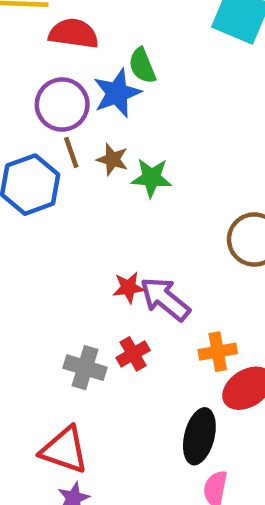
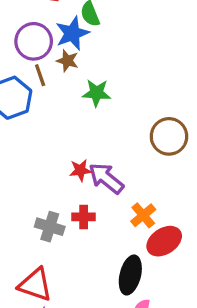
brown star: (112, 159) -> (67, 61), moved
orange cross: (218, 352) -> (143, 215), turned -30
red cross: (133, 354) -> (84, 217), turned 30

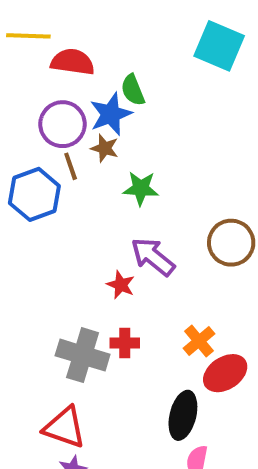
red star: (80, 170) -> (121, 285), turned 30
purple arrow: (106, 178) -> (153, 257), moved
gray cross: (50, 227) -> (83, 355), size x1.4

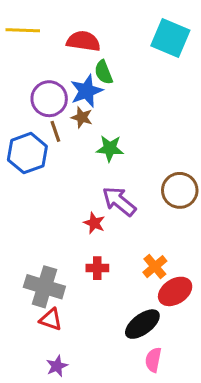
red semicircle: (73, 62) -> (83, 41), moved
gray cross: (83, 355) -> (44, 287), moved
black ellipse: (183, 415) -> (142, 324), turned 39
red triangle: (65, 427) -> (51, 319), moved, size x0.7

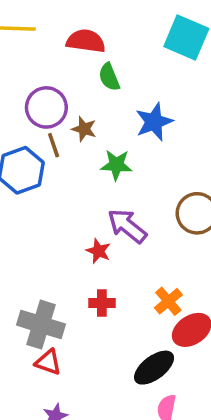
blue star: (86, 91) -> (154, 122), moved

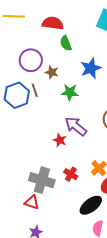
brown line: (54, 145) -> (35, 90), moved
red cross: (102, 303) -> (71, 174), moved, turned 32
gray cross: (41, 325) -> (42, 180), moved

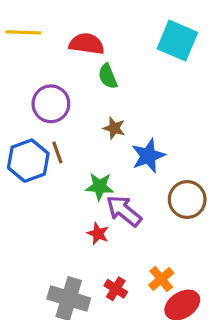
blue star: (91, 68) -> (148, 156), moved
brown star: (52, 72) -> (114, 128), moved
green star: (70, 92) -> (100, 187), moved

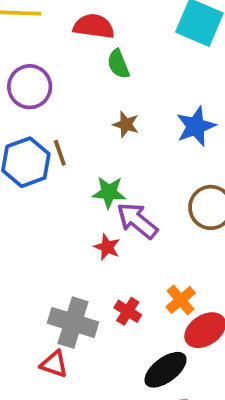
purple circle: (51, 104) -> (30, 87), moved
blue star: (148, 156) -> (196, 126), moved

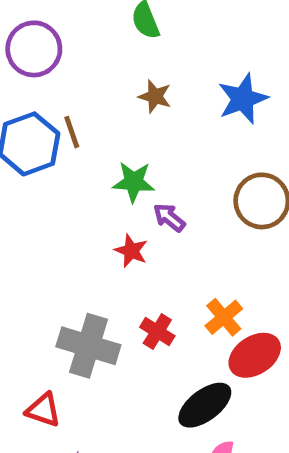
purple arrow: (137, 221) -> (169, 218), size x0.6
red triangle: (54, 364) -> (43, 410), moved

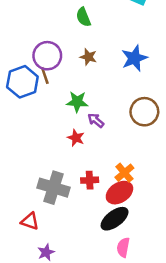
purple circle: (34, 49) -> (47, 56), moved
red cross: (157, 332) -> (90, 180), turned -35
red ellipse: (255, 355) -> (119, 193), moved

